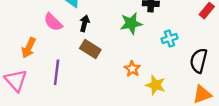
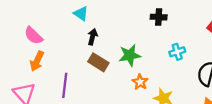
pink semicircle: (53, 22) -> (33, 36), moved
green star: (131, 23) -> (130, 55), moved

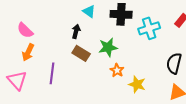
cyan triangle: (81, 14) -> (89, 11), moved
black cross: (159, 17) -> (121, 14), moved, size x1.5
cyan cross: (177, 52) -> (149, 28), moved, size x1.5

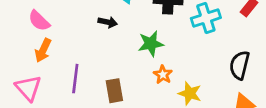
black arrow: (76, 31) -> (108, 22), turned 88
brown rectangle: (81, 53) -> (114, 91), moved, turned 48

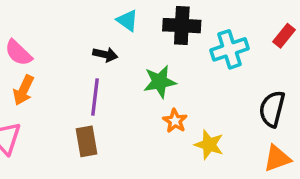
purple line: (75, 79) -> (95, 97), moved
brown rectangle: (114, 91) -> (86, 141), moved

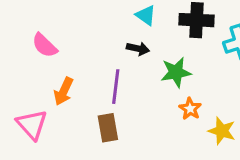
black arrow: (105, 54) -> (138, 49), moved
orange arrow: (24, 90) -> (64, 91), moved

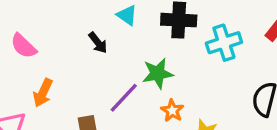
black arrow: (138, 49) -> (98, 43), moved, turned 40
purple line: (116, 87) -> (124, 98), moved, turned 36

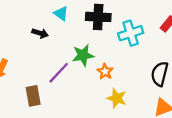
black arrow: (98, 43) -> (40, 33), turned -35
orange star: (172, 111) -> (105, 71), moved

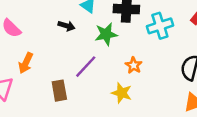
green star: (83, 55) -> (106, 34), moved
yellow star: (117, 98) -> (122, 93), moved

